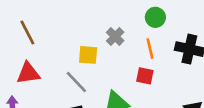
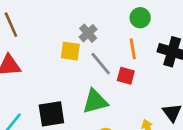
gray cross: (115, 36) -> (88, 33), moved
gray line: (76, 82) -> (101, 64), moved

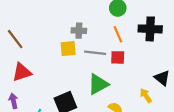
gray cross: (88, 33) -> (79, 31), turned -32
gray line: (101, 64) -> (95, 53), turned -30

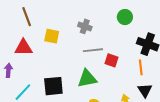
orange line: (118, 34) -> (141, 67), moved
yellow square: (68, 49) -> (52, 36), moved
gray line: (95, 53) -> (93, 50), turned -30

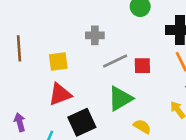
brown line: (27, 17) -> (19, 48), turned 36
red triangle: (23, 48) -> (60, 94), moved

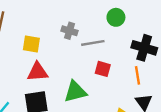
gray line: (115, 61) -> (93, 43), moved
red triangle: (60, 94) -> (37, 72), moved

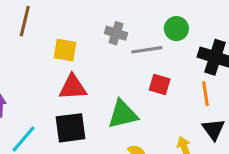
green circle: (116, 17) -> (176, 29), moved

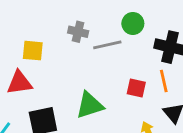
red square: (160, 85) -> (136, 88), moved
red triangle: (73, 87) -> (19, 83), moved

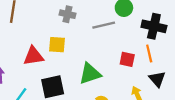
gray cross: (78, 32) -> (68, 14), moved
yellow square: (33, 51) -> (57, 45), moved

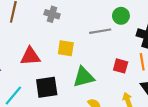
gray cross: (68, 14) -> (52, 14), moved
yellow square: (57, 45) -> (66, 48), moved

